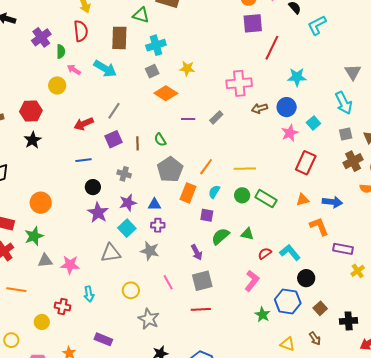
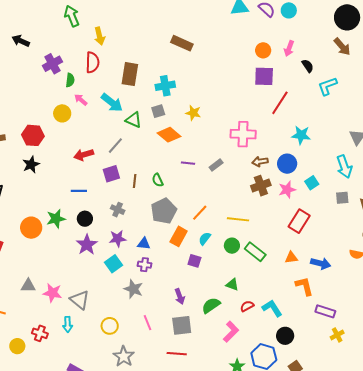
green triangle: (141, 15) -> (133, 120), moved
brown cross: (353, 161) -> (261, 186), moved
green star: (34, 236) -> (56, 219), moved
green semicircle: (220, 236) -> (211, 305), moved
gray triangle: (111, 253) -> (80, 300), moved, turned 40

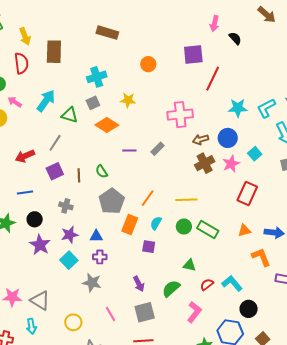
orange circle: (263, 50) -> (148, 64), moved
brown rectangle: (130, 74) -> (54, 52), moved
cyan L-shape: (327, 86) -> (266, 108), moved
cyan arrow: (112, 103) -> (46, 101), turned -85

